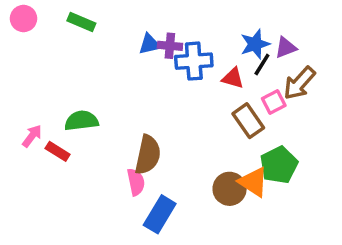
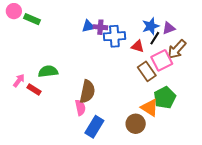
green rectangle: (81, 22) -> (32, 19), moved
pink square: (274, 102) -> (162, 60), size x1.5
brown circle: (230, 189) -> (136, 124), moved

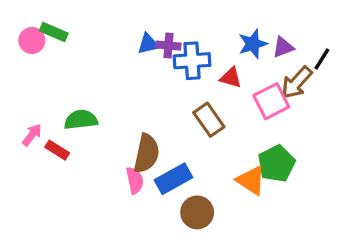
pink circle: (14, 11) -> (32, 40), moved
black line: (155, 38) -> (322, 59), moved
brown rectangle: (147, 71) -> (209, 120), moved
brown circle: (136, 124) -> (197, 212), moved
blue rectangle: (94, 127) -> (174, 179), moved, turned 30

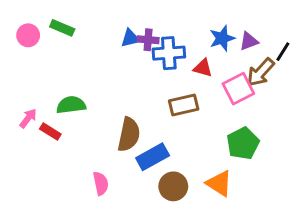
green rectangle: (54, 32) -> (62, 28), moved
brown rectangle: (209, 120) -> (184, 105), turned -68
pink semicircle: (135, 180) -> (101, 183), moved
orange triangle: (251, 180) -> (219, 183), moved

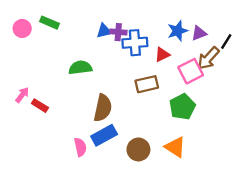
red triangle: (203, 68) -> (162, 55), turned -42
green semicircle: (71, 105) -> (80, 68), moved
green pentagon: (243, 143) -> (182, 107), moved
blue rectangle: (153, 157) -> (104, 135), moved

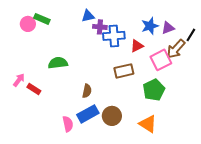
pink circle: (22, 28) -> (28, 24), moved
blue triangle: (104, 31) -> (88, 16), moved
green semicircle: (80, 68) -> (58, 63), moved
brown semicircle: (103, 108) -> (87, 91), size x0.6
brown circle: (138, 149) -> (112, 116), moved

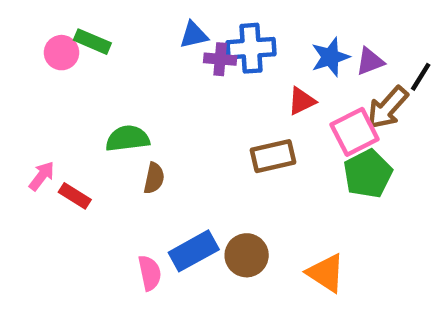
blue cross: (114, 36) -> (251, 48), moved
green pentagon: (154, 90) -> (368, 174), moved
brown semicircle: (87, 91) -> (154, 178), moved

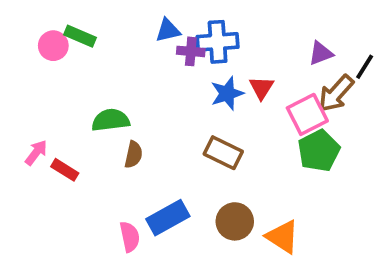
blue star: (330, 57) -> (227, 93), moved
red triangle: (302, 101) -> (261, 88), turned -32
brown rectangle: (273, 156) -> (223, 153), moved, turned 39
brown circle: (247, 255) -> (235, 221), moved

